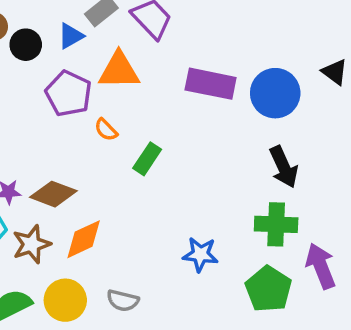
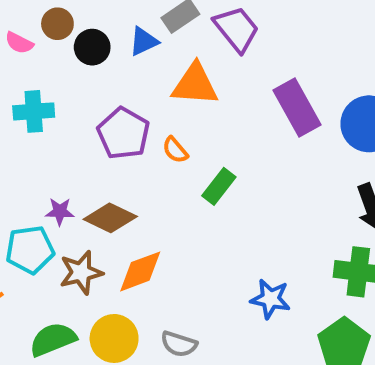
purple rectangle: (211, 84) -> (297, 107), turned 45
purple pentagon: (69, 94) -> (124, 133), moved

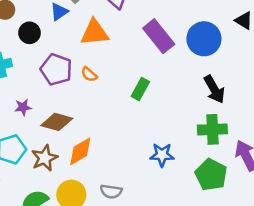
black circle: (92, 47) -> (30, 33), moved
green rectangle: (219, 186) -> (140, 89), moved
purple star: (60, 212) -> (23, 107), moved

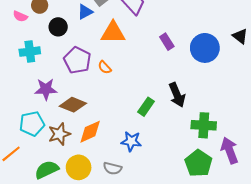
purple rectangle: (159, 36) -> (167, 42), size x0.6
green rectangle: (140, 89) -> (146, 107), moved
black arrow: (214, 89) -> (177, 95), moved
purple star: (23, 107) -> (46, 89), size x1.5
blue star: (162, 155) -> (131, 141), moved

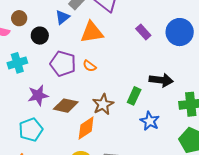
black arrow: (177, 95) -> (161, 80), turned -50
brown star: (59, 134) -> (103, 104), moved
blue star: (131, 141) -> (150, 121), moved, turned 30

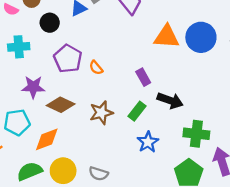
orange triangle: (92, 32) -> (167, 37), moved
purple rectangle: (143, 32) -> (143, 77), moved
blue circle: (180, 32) -> (201, 37), moved
orange diamond: (86, 128) -> (47, 139), moved

